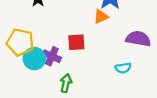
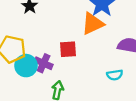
orange triangle: (101, 17) -> (93, 24), size x1.5

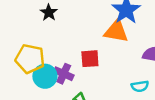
orange triangle: (93, 24) -> (116, 31), turned 35

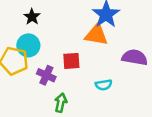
cyan circle: (45, 76) -> (28, 45), moved
cyan semicircle: (140, 86) -> (104, 85), moved

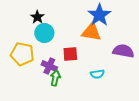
cyan circle: (28, 45) -> (44, 33), moved
green arrow: (61, 103) -> (55, 78), moved

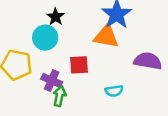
black star: (37, 17) -> (56, 17), moved

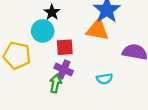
red square: (79, 65) -> (65, 47), moved
purple cross: (52, 80) -> (64, 69), moved

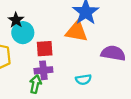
black star: (52, 12) -> (16, 20), moved
purple cross: (64, 69) -> (43, 70), turned -30

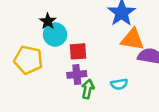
orange triangle: (77, 31) -> (132, 39), moved
green arrow: (35, 84) -> (88, 89), moved

